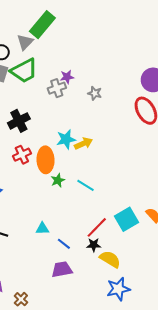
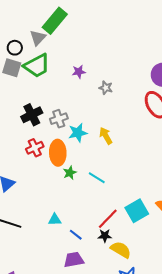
gray cross: (57, 88) -> (59, 119), moved
yellow arrow: (83, 143) -> (106, 136), moved, turned -96

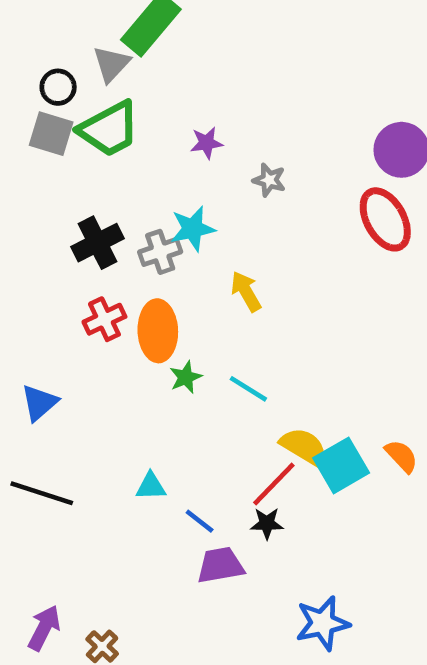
cyan star: (78, 133) -> (193, 229), moved
yellow arrow: (106, 136) -> (246, 291), moved
yellow semicircle: (121, 250) -> (304, 447), moved
purple trapezoid: (74, 260) -> (220, 565), moved

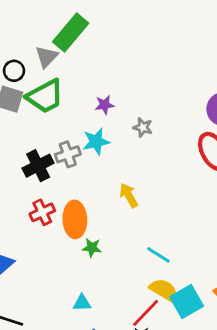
cyan star: (193, 229) -> (96, 142), moved
gray cross: (160, 252) -> (68, 154), moved
green star: (186, 377) -> (92, 248), turned 30
cyan line: (248, 389) -> (158, 255), moved
cyan triangle: (151, 486) -> (82, 303), moved

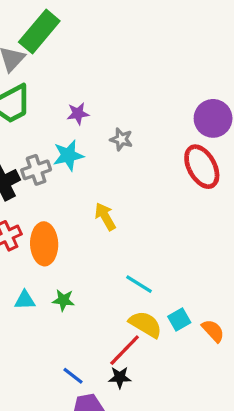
green star: (92, 248) -> (63, 300), moved
cyan square: (187, 302) -> (179, 319), moved, size x0.6
cyan triangle: (82, 303) -> (25, 300), moved

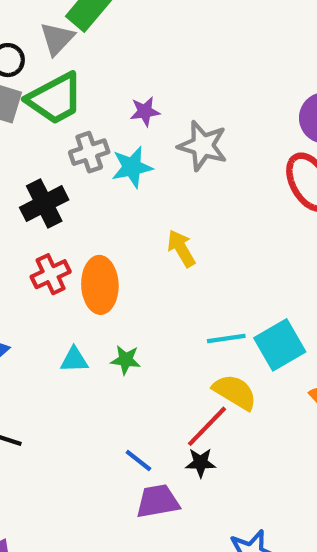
gray star: (121, 139) -> (203, 146), size x1.6
gray cross: (36, 170) -> (89, 152), moved
cyan line: (139, 284) -> (226, 338), turned -40
cyan square: (179, 319) -> (280, 345), moved, size x1.6

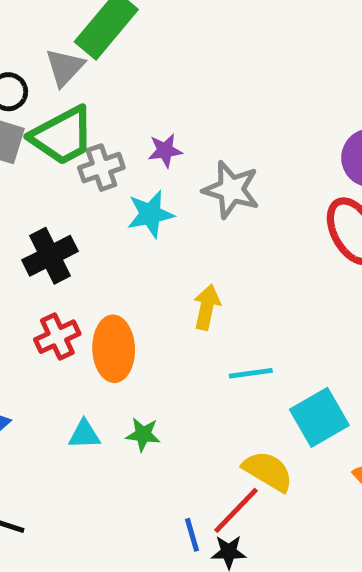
gray cross: (89, 152) -> (101, 168), moved
yellow arrow: (181, 249) -> (207, 307), turned 42
cyan line: (226, 338) -> (251, 373), moved
blue line: (138, 461) -> (192, 535), moved, turned 36

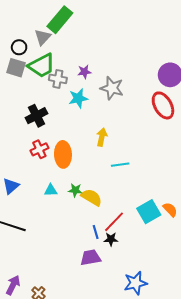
gray cross: (101, 168) -> (58, 79), turned 30
cyan square: (319, 417) -> (149, 212), moved
yellow semicircle: (268, 471) -> (92, 197), moved

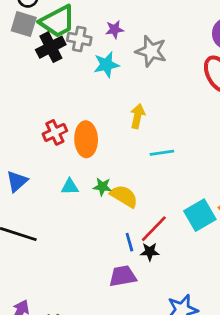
black cross: (36, 116) -> (51, 47), moved

